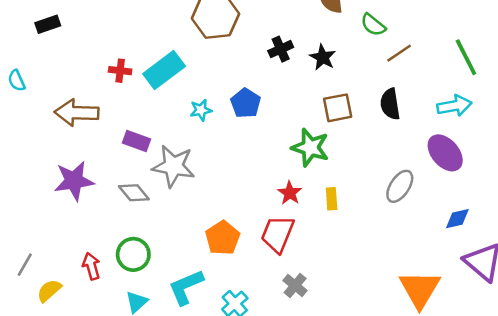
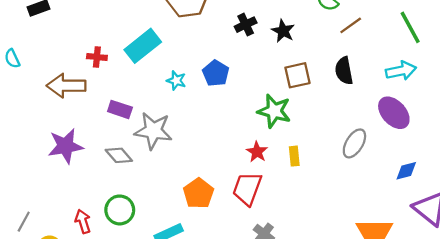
red cross: (120, 71) -> (97, 57), moved
cyan star: (201, 110) -> (176, 80), turned 30

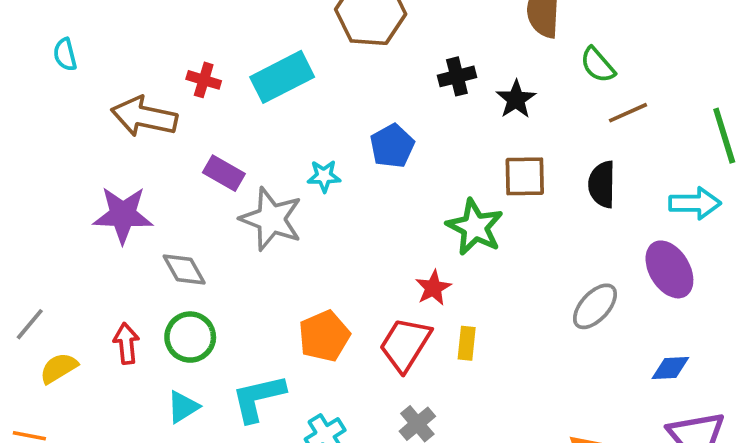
cyan star: (176, 80) -> (324, 176), moved, turned -30
gray diamond: (119, 155) -> (184, 269), moved
yellow rectangle: (294, 156) -> (467, 343), moved

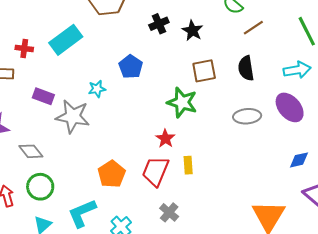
gray ellipse: (595, 306) -> (247, 116), moved, turned 52

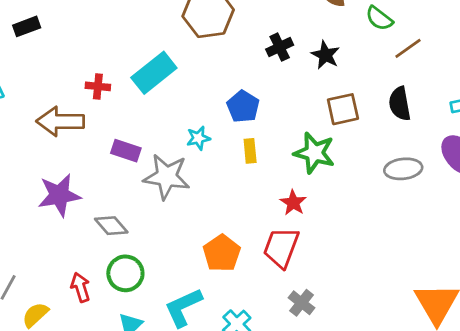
yellow rectangle: (188, 165) -> (250, 151), moved

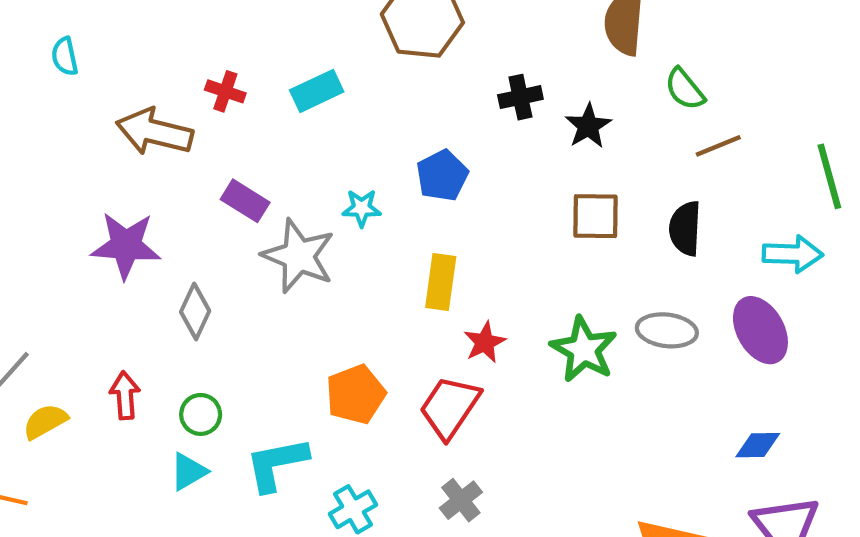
cyan rectangle: (154, 73) -> (317, 91), size x0.7
yellow rectangle: (250, 151) -> (441, 282), moved, size x1.4
green star: (314, 153) -> (584, 349), moved
gray diamond: (111, 226) -> (195, 311), turned 52
green circle: (125, 273) -> (201, 414), moved, size x0.7

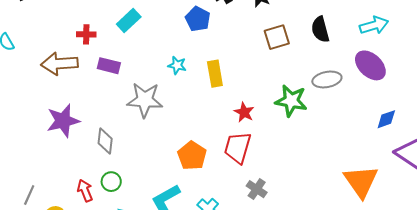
blue pentagon: (442, 176) -> (198, 19), moved
purple rectangle: (245, 201) -> (109, 66), moved
cyan star: (362, 208) -> (177, 65), moved, turned 30
yellow rectangle: (441, 282) -> (215, 74), moved
green circle: (201, 414) -> (111, 182), moved

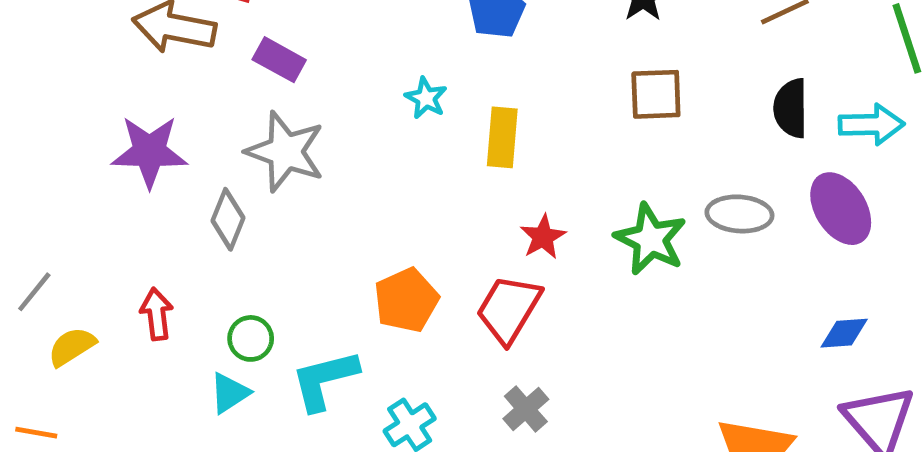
black semicircle: (320, 29) -> (791, 108), moved
gray star: (145, 100) -> (285, 152), moved
green circle: (111, 182) -> (251, 338), moved

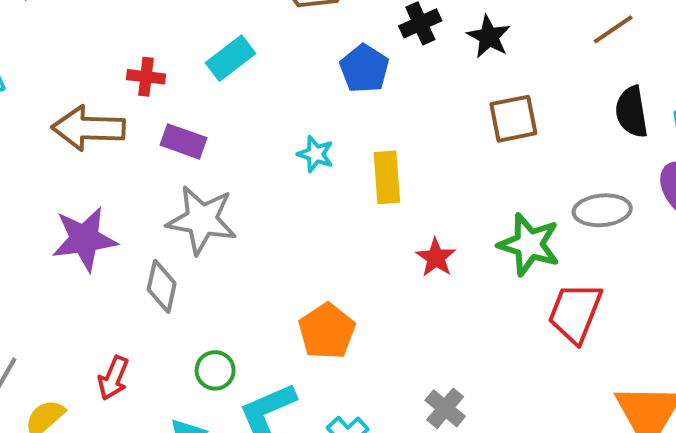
red trapezoid: (509, 309) -> (575, 313), moved
red arrow: (157, 314) -> (113, 378), turned -141
green circle: (251, 338) -> (215, 370), moved

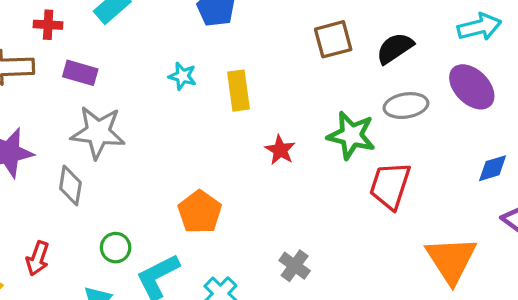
black semicircle: (632, 112) -> (395, 48), moved, turned 69

